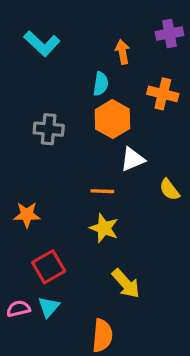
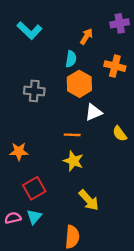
orange arrow: (122, 52) -> (86, 36), turned 42

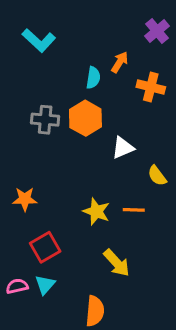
purple cross: (120, 23) -> (157, 31), turned -30
orange arrow: (86, 36) -> (120, 62), moved
orange hexagon: (79, 84) -> (85, 118), moved
orange line: (72, 135) -> (134, 210), moved

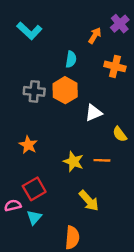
orange arrow: (120, 62) -> (95, 36), moved
orange star: (25, 199) -> (28, 145), moved, turned 30
pink semicircle: (17, 286) -> (13, 205), moved

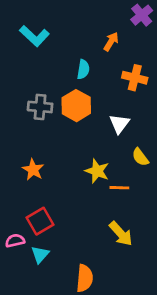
purple cross: (120, 24) -> (142, 15), moved
white triangle: (94, 113) -> (119, 124), moved, turned -30
yellow star: (73, 162) -> (97, 171), moved
yellow arrow: (89, 201) -> (121, 234), moved

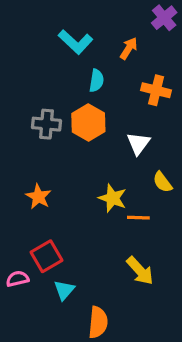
cyan L-shape: (34, 36) -> (75, 42), moved
cyan triangle: (40, 255) -> (64, 290), moved

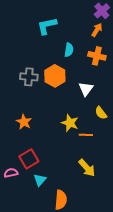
cyan L-shape: (75, 42) -> (47, 26), turned 125
orange arrow: (129, 48) -> (97, 30), moved
cyan semicircle: (96, 81) -> (69, 50), moved

